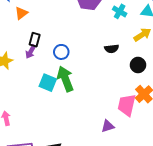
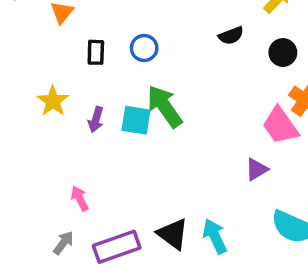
purple arrow: (31, 52) -> (96, 119), moved
blue circle: (61, 52) -> (144, 48), moved
pink trapezoid: (127, 105) -> (280, 126), turned -35

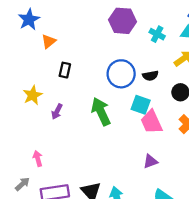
blue circle: (144, 48) -> (121, 74), moved, size x1.6
cyan square: (136, 120) -> (141, 105), moved
pink trapezoid: (280, 126) -> (151, 122), moved

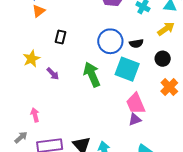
orange triangle: (49, 41) -> (39, 11), moved
cyan square: (141, 105) -> (127, 69), size x1.4
purple arrow: (57, 112) -> (53, 74), turned -72
pink trapezoid: (151, 122) -> (136, 103), moved

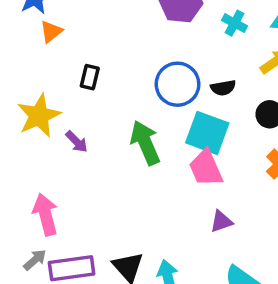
yellow star: (31, 59) -> (39, 116), size x1.4
pink trapezoid: (136, 103) -> (206, 168), moved
pink arrow: (35, 115) -> (46, 214), size x1.6
gray arrow: (21, 137) -> (35, 260), moved

